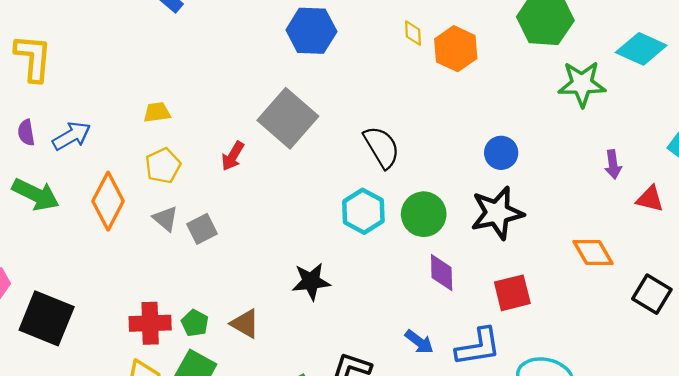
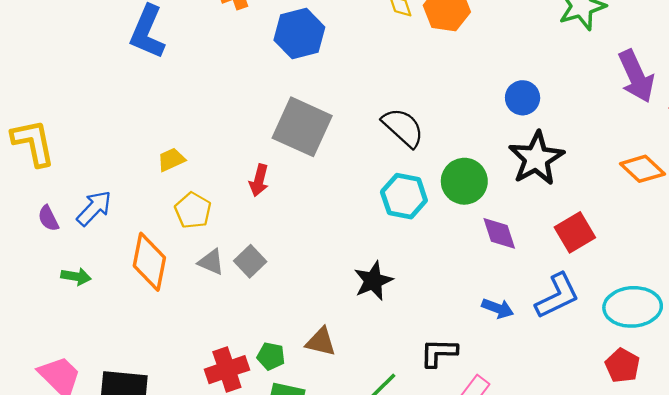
purple arrow: (613, 164) -> (636, 76), size x1.8
green arrow: (36, 194) -> (76, 276), size x0.6

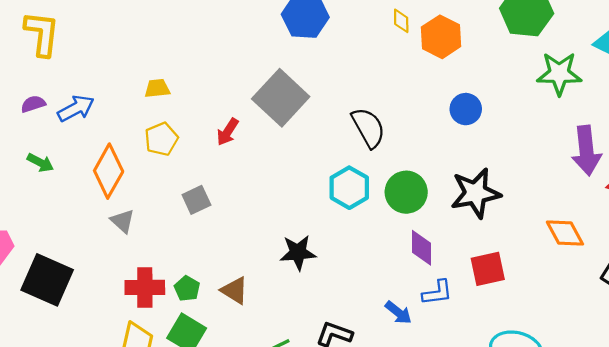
blue circle: (523, 98) -> (466, 109), moved
purple semicircle: (48, 218) -> (33, 104), turned 80
gray triangle: (211, 262) -> (123, 221), moved
blue L-shape: (557, 296) -> (437, 293), moved, size x0.7

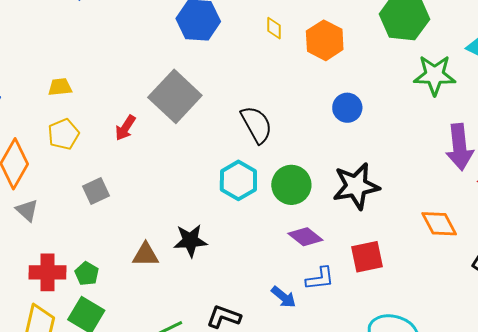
yellow diamond: (401, 21) -> (274, 28), moved
purple diamond: (421, 248) -> (305, 237), turned -52
brown triangle: (235, 290) -> (146, 255), moved, turned -32

